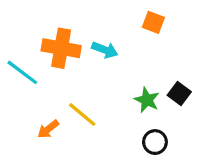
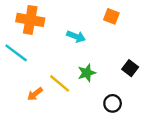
orange cross: (61, 48) -> (30, 20), moved
green star: (147, 100) -> (87, 73), moved, turned 30

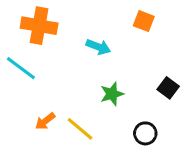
yellow line: (60, 83) -> (80, 129), moved

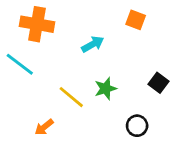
cyan arrow: (98, 47) -> (93, 44), turned -50
orange arrow: (45, 121) -> (44, 127), moved
yellow line: (80, 129) -> (71, 97), moved

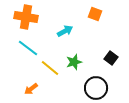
cyan line: (20, 64) -> (28, 48), moved
black circle: (137, 126) -> (96, 88), size x1.5

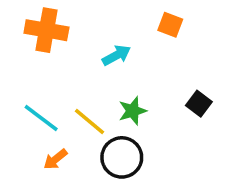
cyan line: (28, 48) -> (41, 118), moved
black circle: (96, 88) -> (122, 157), moved

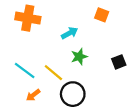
black square: (199, 104) -> (119, 62), turned 32
green star: (133, 111) -> (79, 57), moved

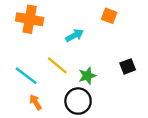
green star: (79, 57) -> (87, 76), moved
yellow line: (53, 73) -> (57, 65), moved
orange arrow: (33, 95) -> (35, 102), turned 96

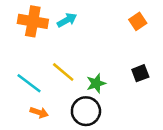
orange square: (109, 16) -> (138, 21), moved, turned 35
cyan arrow: (75, 35) -> (67, 20), moved
orange arrow: (35, 102) -> (39, 112), turned 140

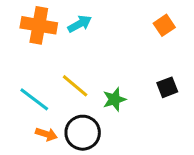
black circle: (86, 111) -> (83, 133), moved

